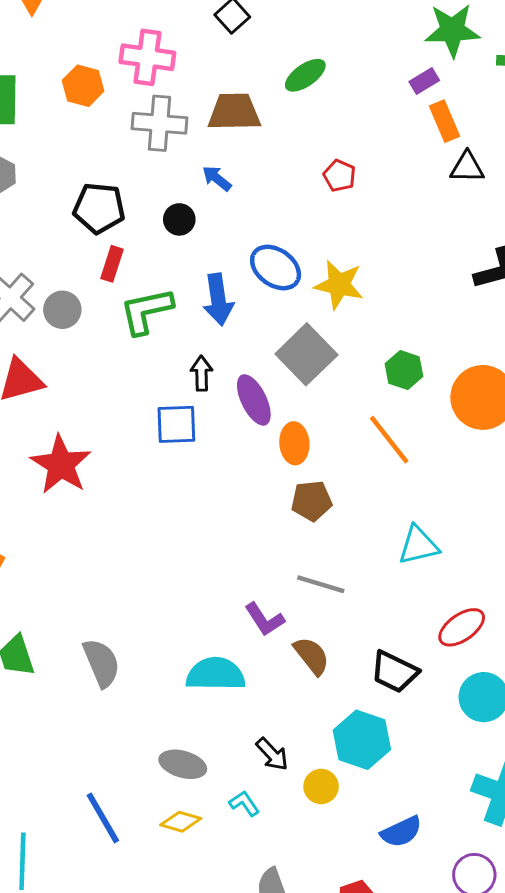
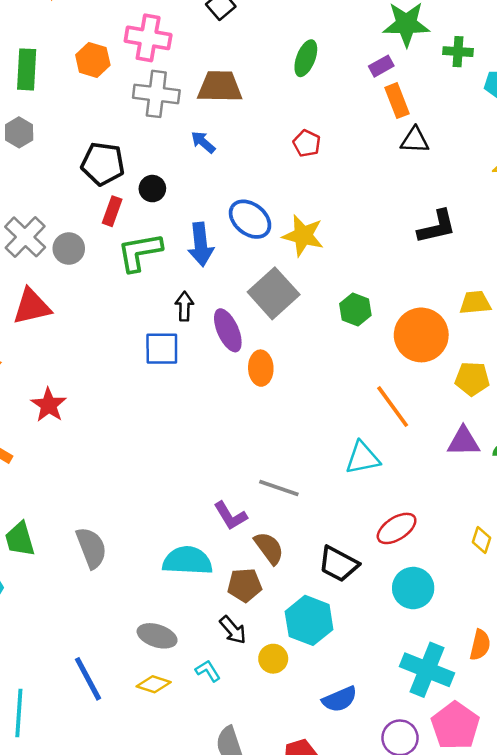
green ellipse: (305, 75) -> (306, 58), moved, turned -36
black circle: (179, 219) -> (152, 189), moved
orange line: (389, 440) -> (393, 407), moved
red star: (61, 465) -> (49, 405), moved, size x0.7
brown pentagon: (312, 501) -> (245, 585), moved

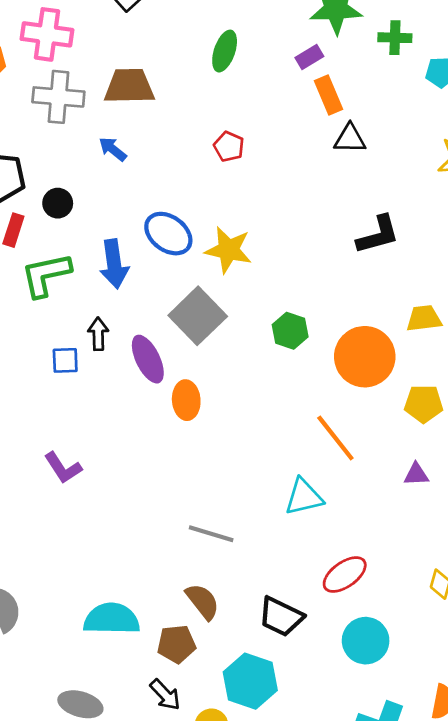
blue square: (162, 349) -> (65, 360), moved, size x0.7
purple triangle: (463, 441) -> (416, 474), size x0.7
purple L-shape: (230, 516) -> (63, 468), moved

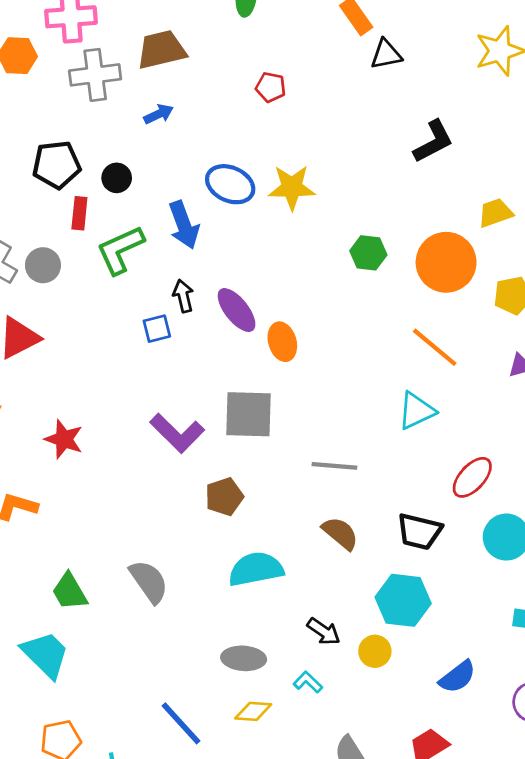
blue arrow: (113, 149) -> (159, 114), turned 128
gray square: (198, 316) -> (248, 414), moved, turned -32
purple L-shape: (63, 468) -> (177, 433), size x1.4
brown pentagon: (177, 644) -> (224, 497), moved

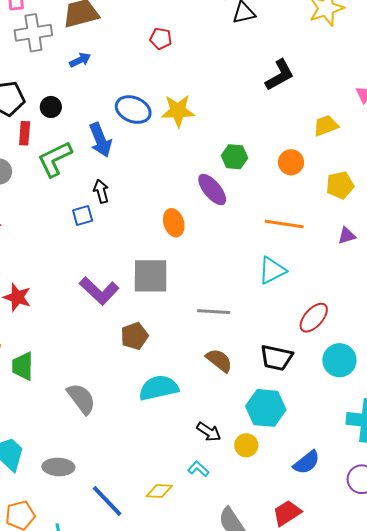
orange circle: (446, 262) -> (291, 162), size x0.6
purple ellipse: (237, 310) -> (212, 190), moved
orange line: (435, 347) -> (284, 224), turned -30
green trapezoid: (69, 592) -> (23, 366), moved, turned 32
gray ellipse: (244, 658) -> (58, 467), moved

